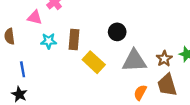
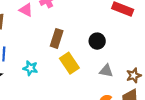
cyan star: (49, 41) -> (30, 68), moved
gray triangle: (134, 61) -> (106, 71), size x0.6

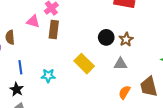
brown rectangle: (57, 38) -> (54, 30), moved
brown star: (134, 75) -> (126, 39), moved

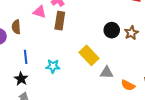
gray triangle: (120, 64) -> (107, 72), moved
orange semicircle: (124, 92) -> (128, 85), turned -96

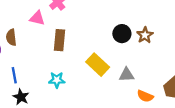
brown rectangle: (60, 21) -> (59, 40), moved
blue line: (26, 57) -> (14, 75), moved
gray triangle: (107, 72) -> (127, 75), moved

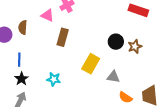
yellow rectangle: (98, 65) -> (91, 64), turned 66
cyan star: (57, 80) -> (54, 79), moved

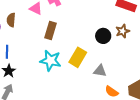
brown star: (135, 46) -> (123, 31), moved
cyan star: (54, 79) -> (50, 61), moved, size x1.5

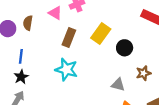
brown star: (123, 31) -> (143, 73), moved
yellow rectangle: (78, 57) -> (101, 34), moved

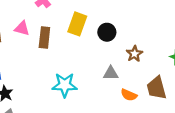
pink triangle: (55, 13) -> (22, 28), moved
cyan star: (66, 69) -> (65, 85), moved

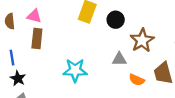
brown rectangle: (44, 37) -> (37, 38), moved
brown star: (134, 54) -> (142, 40), size x1.5

